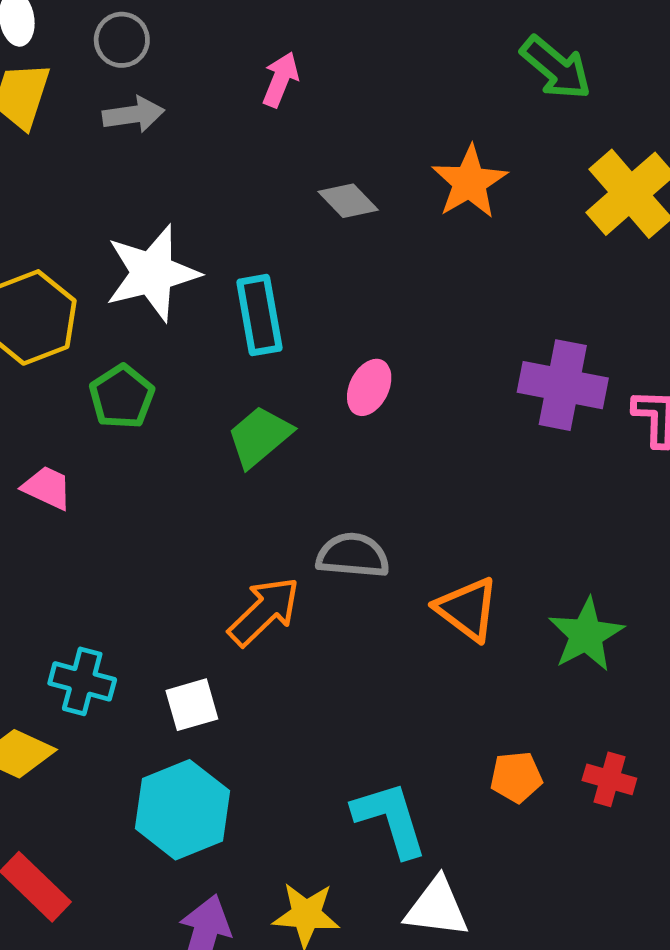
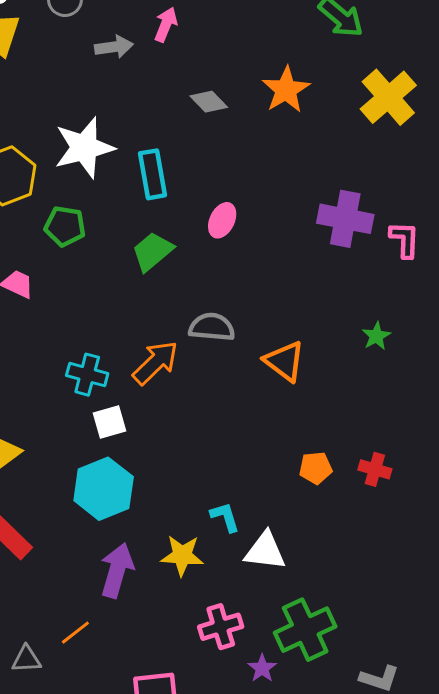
gray arrow: (133, 114) -> (114, 47), moved
green pentagon: (122, 397) -> (65, 226), turned -30
green star: (586, 635) -> (376, 336), moved, size x0.6
cyan cross: (82, 681) -> (87, 375), moved
cyan L-shape: (390, 819) -> (225, 517), moved, size x0.6

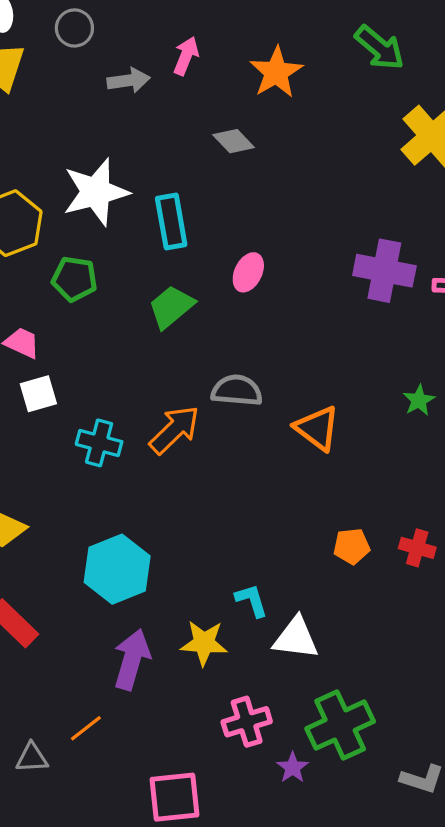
orange star: (286, 90) -> (276, 72), moved
white square: (109, 422) -> (38, 394), moved

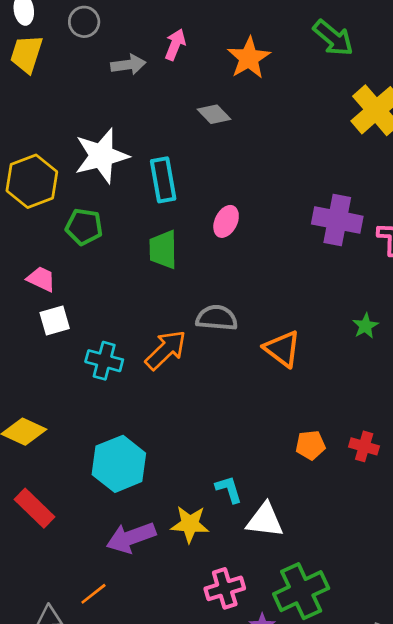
green trapezoid: (171, 307) -> (163, 250), turned -51
purple arrow: (132, 659) -> (131, 538), turned -126

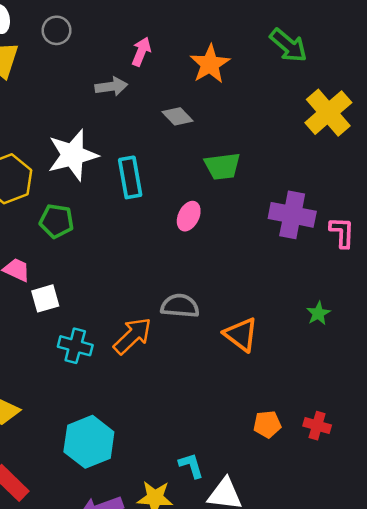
gray arrow: (128, 65) -> (111, 86), moved
green trapezoid: (163, 250) -> (222, 166), moved, turned -96
white square: (55, 321) -> (45, 298), moved

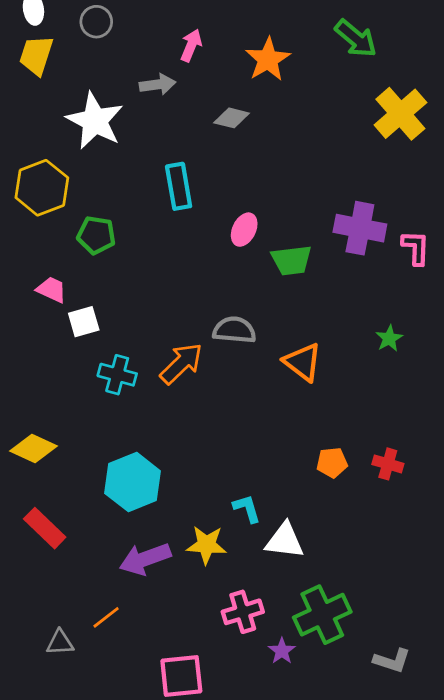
gray diamond: (177, 116) -> (232, 118), turned -32
white star: (73, 155) -> (95, 121), moved, turned -30
green trapezoid: (222, 166) -> (292, 260), moved

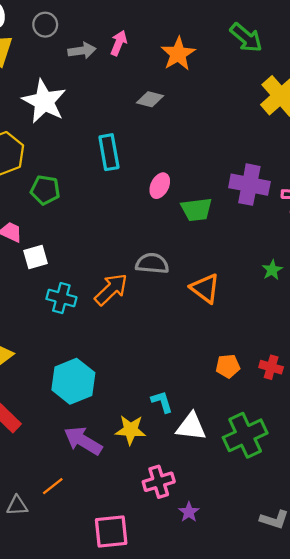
gray arrow: (158, 84) -> (82, 51), moved
purple arrow: (145, 559) -> (83, 441), turned 51
green cross: (322, 615) -> (245, 435), moved

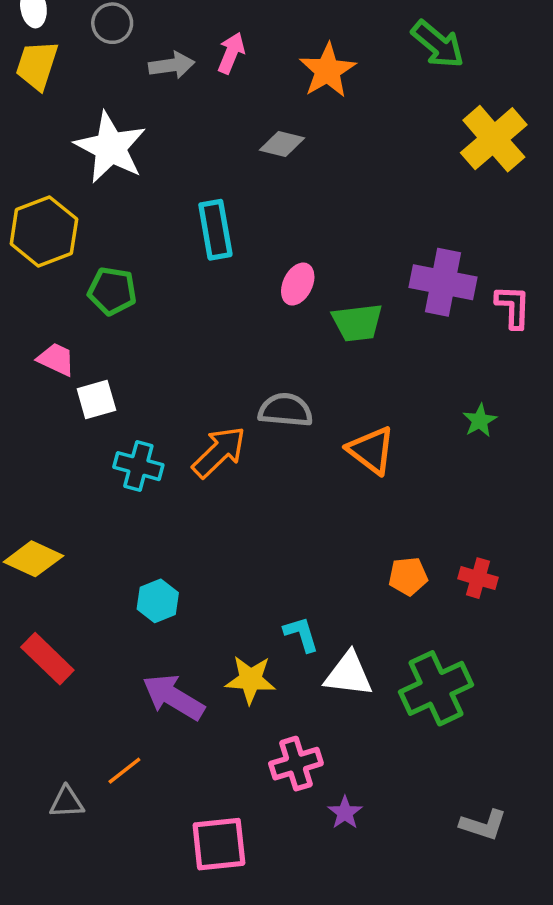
cyan hexagon: (73, 381) -> (158, 601), size x0.6

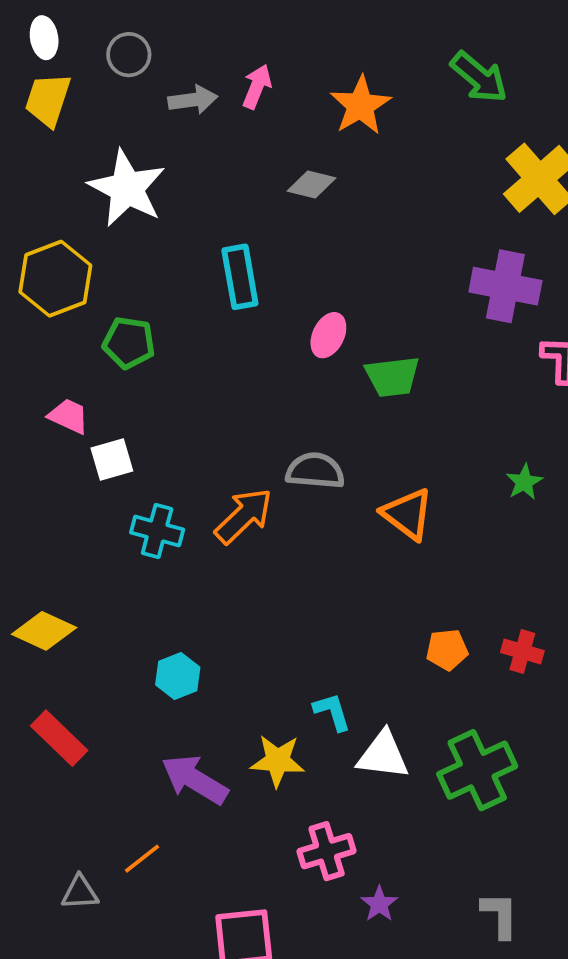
purple cross: (443, 282) -> (505, 286), moved
gray L-shape: (483, 825) -> (500, 915), moved, turned -108

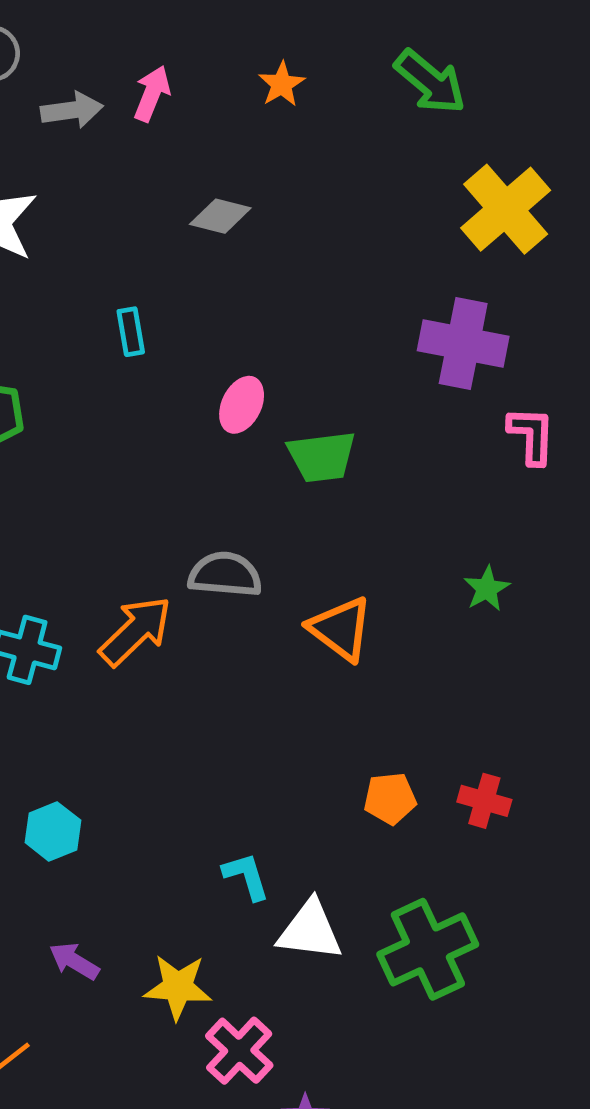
orange star: (360, 105) -> (282, 84), moved, size x0.6
cyan rectangle: (240, 277) -> (131, 332), size x0.6
yellow star: (278, 761) -> (178, 987), moved
purple arrow: (195, 780) -> (74, 961), size x0.6
pink cross: (327, 851) -> (239, 1051), turned -30

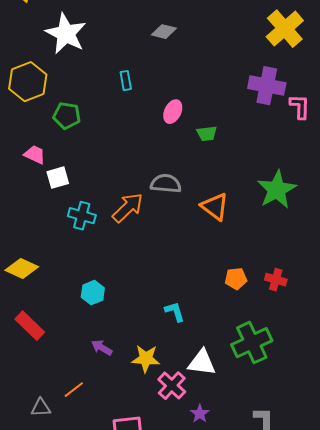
pink L-shape: (532, 435) -> (300, 107), moved
green trapezoid: (322, 457) -> (207, 134), size x0.7
green star: (487, 589) -> (277, 190), size x2.0
white triangle: (310, 930) -> (202, 363), moved

